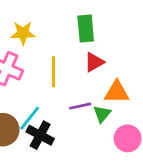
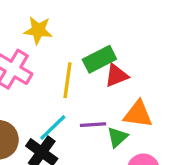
green rectangle: (86, 28) -> (99, 59), moved, turned 60
cyan line: (30, 118) -> (53, 128), moved

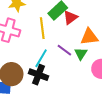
purple line: (93, 125) -> (64, 50), turned 56

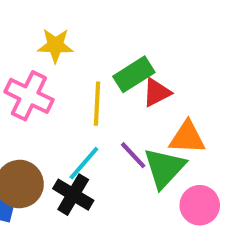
green triangle: (81, 54) -> (164, 168), size x1.6

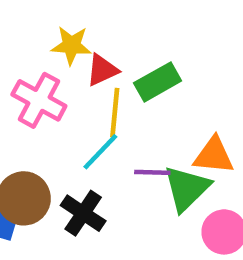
red triangle: (157, 92) -> (102, 70), moved
purple line: (133, 155) -> (152, 172), turned -48
cyan line: (84, 163) -> (100, 152), moved

